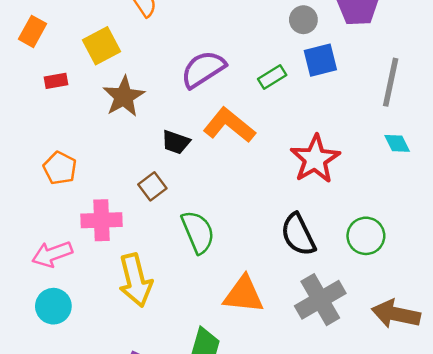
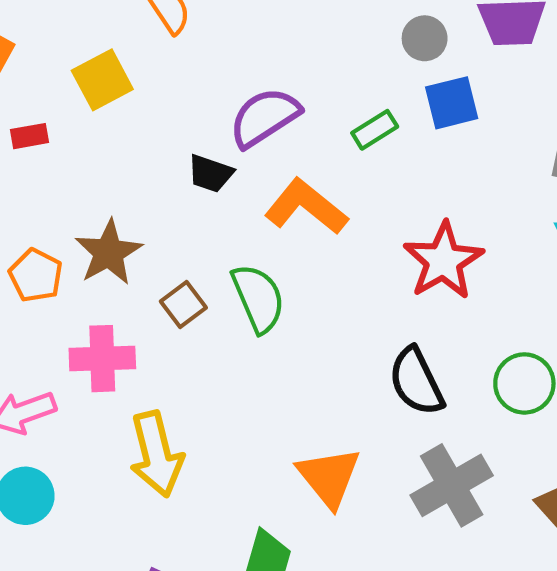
brown star: (124, 97) -> (109, 253), moved
black trapezoid: (176, 142) -> (210, 173), moved
green semicircle: (198, 232) -> (258, 298), moved
orange triangle: (243, 294) -> (329, 477), turned 45

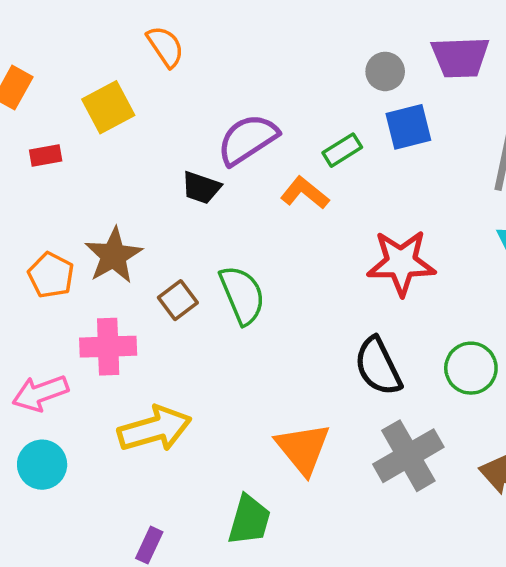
orange L-shape: (306, 207) -> (305, 193), moved, size x0.7
red star: (443, 261) -> (401, 263), turned 30
yellow arrow: (156, 454) -> (155, 429), turned -92

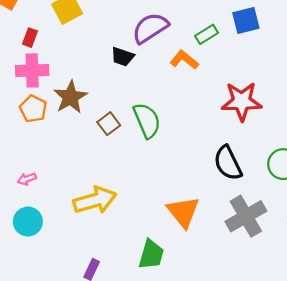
red rectangle: (46, 155) -> (30, 38), turned -60
pink cross: (108, 347) -> (32, 70), moved
pink arrow: (40, 393) -> (27, 179), size x0.6

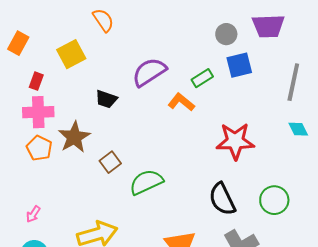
black trapezoid: (123, 57) -> (106, 99), moved
green semicircle: (147, 120) -> (146, 182), moved, turned -92
pink arrow: (27, 179) -> (33, 214), turned -36

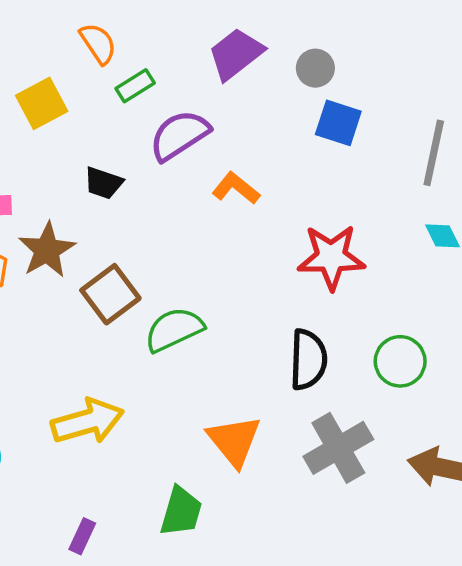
purple trapezoid: (268, 26) -> (236, 54), moved, turned 144
blue square: (239, 65) -> (338, 123), turned 32
green rectangle: (202, 78) -> (135, 86), moved
brown square: (110, 162) -> (110, 294), size x1.5
black semicircle: (222, 199) -> (308, 360), turned -152

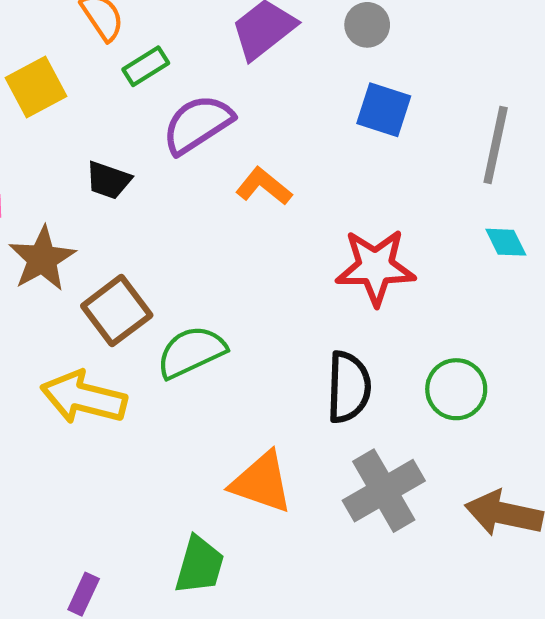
gray circle: (315, 68) -> (367, 25), moved
yellow arrow: (87, 421) -> (84, 397), moved, turned -150
orange triangle: (234, 441) -> (262, 482), turned -32

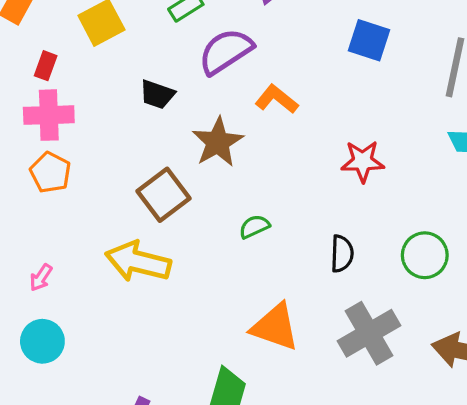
brown star: (42, 259) -> (218, 142), moved
red star: (375, 267) -> (363, 161), size x0.7
green semicircle: (191, 352) -> (254, 227), moved, size x0.6
black semicircle: (349, 387) -> (342, 254), size x0.7

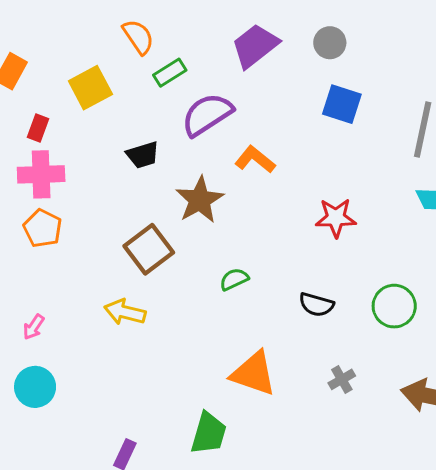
black trapezoid: (157, 94) -> (143, 155), turned -36
black semicircle: (342, 254) -> (316, 305), turned 104
yellow arrow: (138, 262) -> (125, 312), size x0.7
gray cross: (369, 333) -> (342, 379), size x0.5

